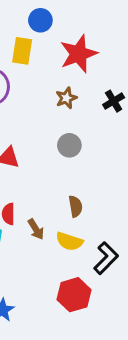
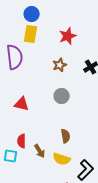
blue circle: (40, 20) -> (32, 14), moved
red star: (79, 54) -> (68, 36), size x0.7

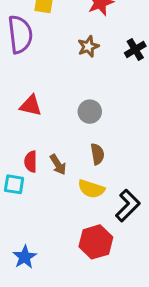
gray circle: (62, 96) -> (90, 112), moved
brown arrow: (40, 151) -> (58, 165), moved

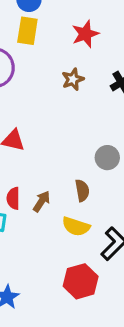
gray circle: (90, 112) -> (107, 158), moved
brown arrow: (58, 165) -> (42, 201), turned -115

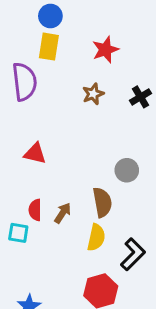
brown semicircle: (82, 190) -> (102, 202), size x1.4
yellow semicircle: (76, 226) -> (96, 237), turned -96

